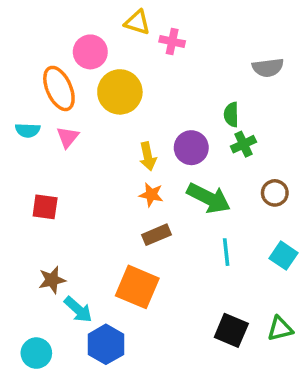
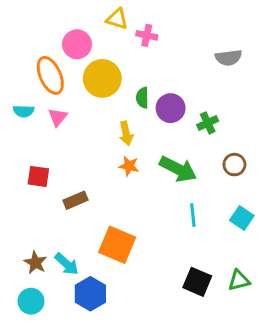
green semicircle: (231, 115) -> (142, 98), moved
purple circle: (191, 148) -> (171, 108), moved
brown rectangle: (156, 235) -> (76, 200), moved
brown star: (52, 280) -> (35, 263), moved, turned -30

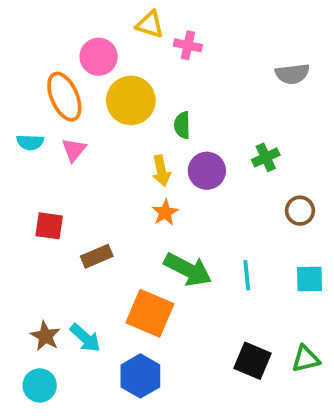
purple circle: (171, 108) -> (207, 171), moved
orange star: (129, 166) -> (165, 213), turned 30
green arrow: (178, 169) -> (188, 270), moved
cyan square: (242, 218) -> (309, 279), turned -35
blue hexagon: (90, 294) -> (140, 376), moved

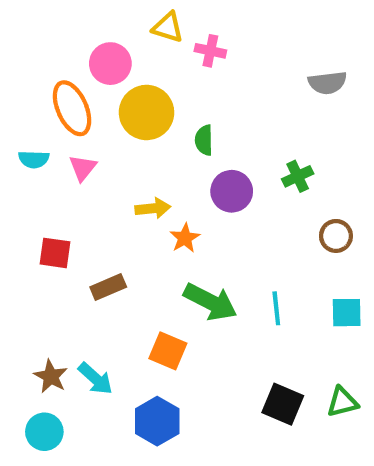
yellow arrow: (161, 171) -> (153, 208), moved, turned -84
orange square: (150, 313) -> (168, 351), size x0.7

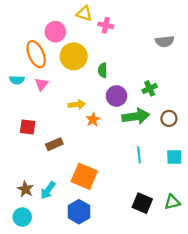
green arrow: (210, 302) -> (136, 116), moved, turned -35
orange square: (168, 351) -> (84, 176), size x1.4
cyan arrow: (95, 379) -> (48, 190), turned 84

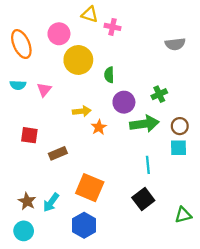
orange ellipse: (36, 54) -> (21, 44), moved
cyan square: (174, 157) -> (179, 148), moved
black square: (142, 203) -> (143, 199), moved, turned 30

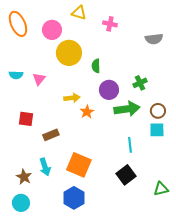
pink cross: (113, 27) -> (110, 24), moved
orange ellipse: (21, 44) -> (18, 24), moved
cyan arrow: (51, 202) -> (45, 167), moved, turned -54

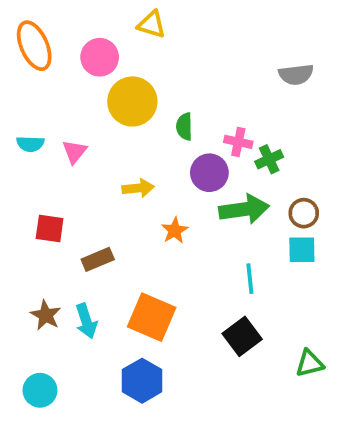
pink cross: (110, 24) -> (238, 142), moved
orange star: (87, 112) -> (175, 230), moved
brown star: (24, 177) -> (46, 315), moved

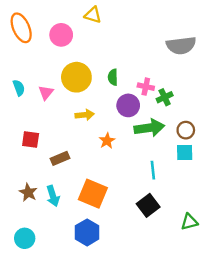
gray semicircle: (296, 75) -> (181, 45), size x1.4
yellow circle: (132, 101) -> (76, 77), moved
cyan semicircle: (30, 144) -> (19, 88), turned -112

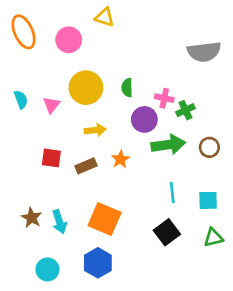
red square: (31, 140) -> (51, 158), moved
cyan square: (185, 152) -> (208, 200), moved
brown rectangle: (60, 158) -> (86, 166), moved
green triangle: (189, 222) -> (213, 238), moved
cyan circle: (25, 238) -> (47, 269), moved

